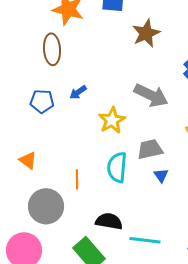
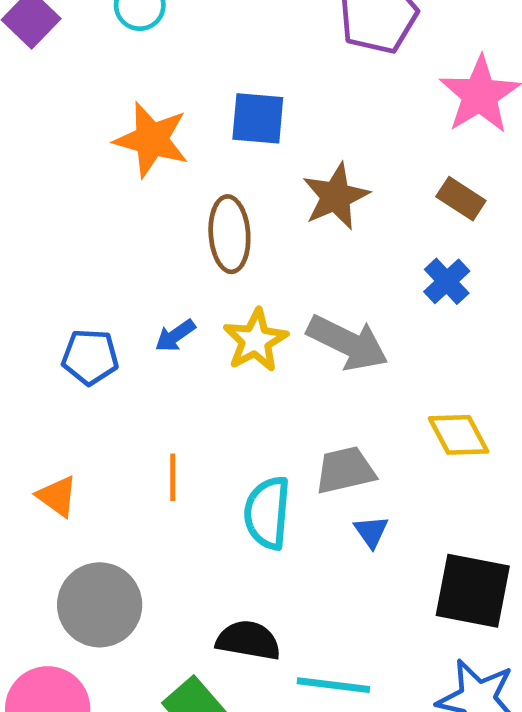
brown ellipse: (52, 49) -> (229, 234), moved
yellow star: (112, 120) -> (255, 340), moved
orange line: (77, 179) -> (173, 477), moved

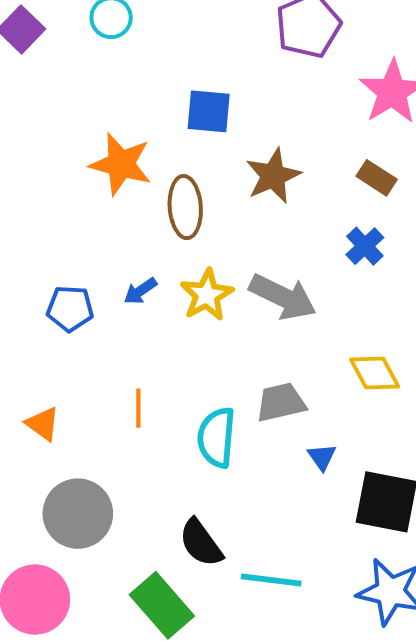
orange star: (152, 140) -> (121, 164), moved
blue triangle: (371, 532) -> (322, 457), moved
black semicircle: (248, 640) -> (201, 543), turned -136

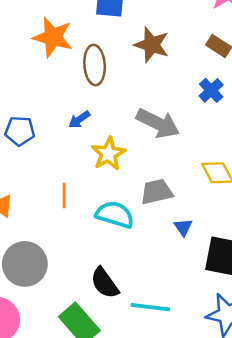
brown star: (273, 176) -> (152, 45), turned -30
blue arrow: (140, 291) -> (79, 120), moved
yellow star: (207, 295) -> (108, 154), moved
cyan semicircle: (216, 437) -> (115, 215), turned 102

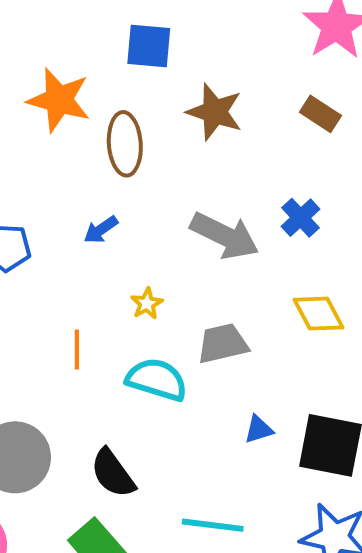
blue cross: (211, 90) -> (301, 218), moved
yellow star: (108, 154) -> (147, 304), moved, size x0.6
blue triangle: (183, 227) -> (259, 429), moved, turned 48
black semicircle: (105, 283) -> (113, 473), moved

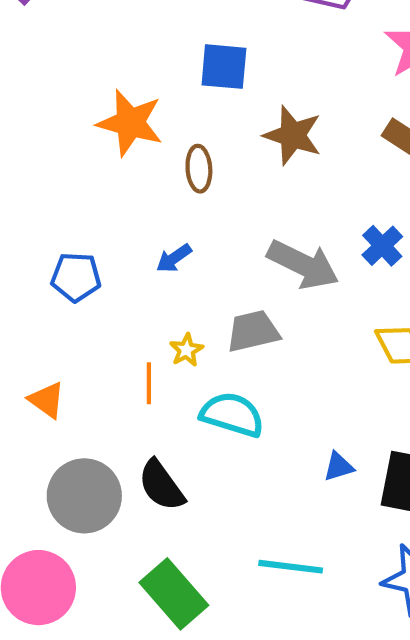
brown ellipse: (125, 144) -> (199, 169), size x0.7
yellow star: (147, 304) -> (186, 350), moved
gray trapezoid: (223, 344) -> (253, 331), moved
black semicircle: (113, 473) -> (161, 485), moved

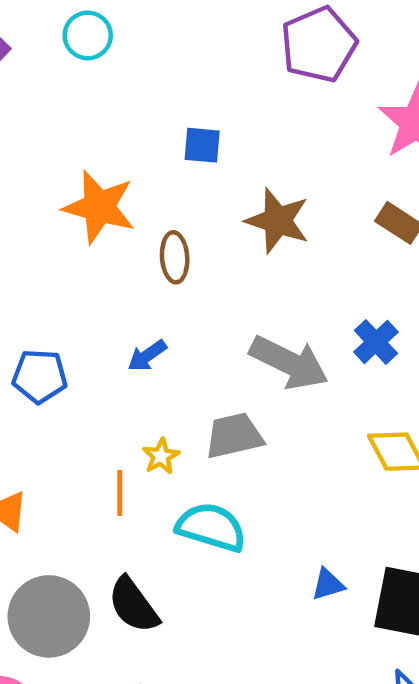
blue square: (224, 67) -> (202, 145), size x0.7

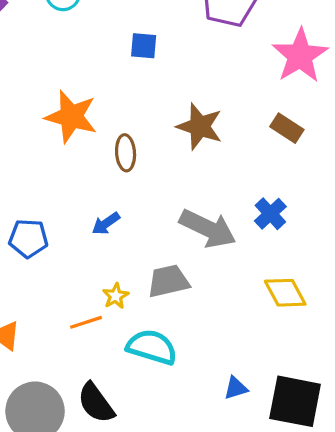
blue square: (202, 145) -> (144, 46), moved
orange line: (120, 493) -> (86, 322), turned 72

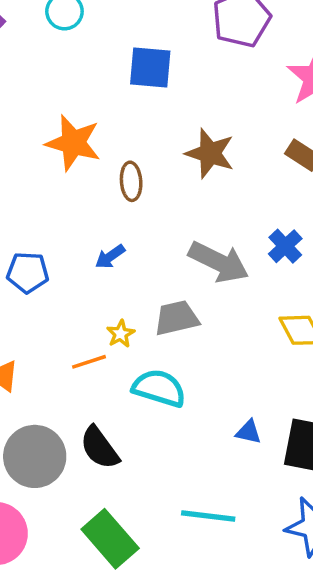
blue square: (144, 46) -> (150, 67), size x1.5
blue triangle: (236, 388) -> (248, 432), turned 30

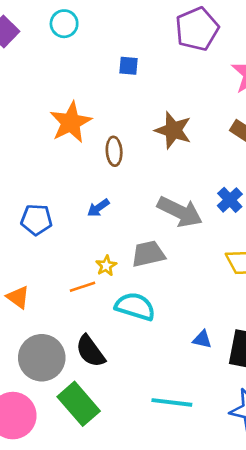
blue square: (150, 67) -> (129, 66), size x0.6
orange star: (73, 143) -> (71, 122), turned 30
green rectangle: (110, 539) -> (79, 404), moved

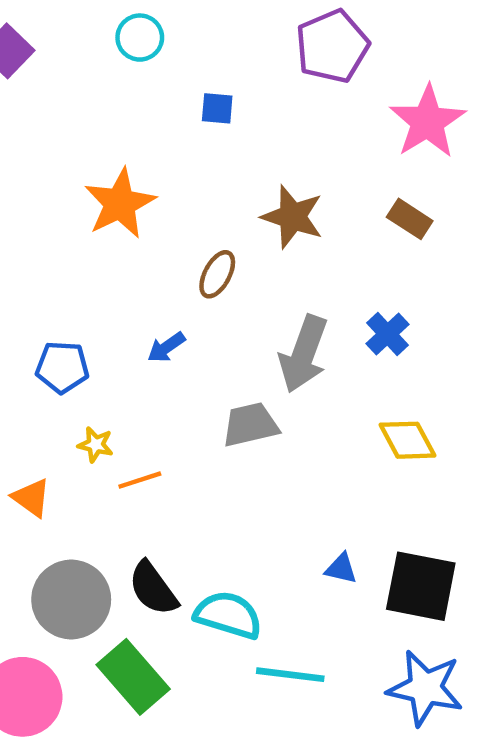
cyan circle: (64, 24) -> (140, 38), moved
brown ellipse: (114, 151) -> (217, 274), moved, turned 32
gray arrow: (180, 212) -> (304, 354), turned 84
yellow star: (106, 266) -> (96, 445), moved, turned -30
cyan semicircle: (135, 306) -> (228, 615), moved

